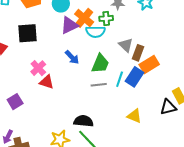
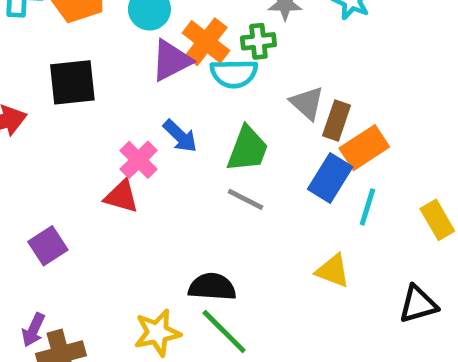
pink cross: (38, 68) -> (139, 160), moved
cyan line: (120, 79) -> (367, 207), moved
gray line: (99, 85) -> (246, 199), turned 35
black triangle: (168, 107) -> (418, 304), moved

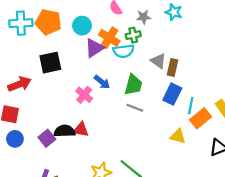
orange rectangle: (364, 148) -> (200, 118), moved
red triangle: (121, 196) -> (81, 130), moved
black semicircle: (212, 287) -> (64, 131), moved

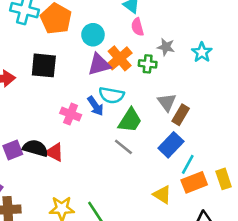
cyan semicircle: (124, 51) -> (111, 95), moved
pink cross: (84, 95) -> (71, 114), turned -35

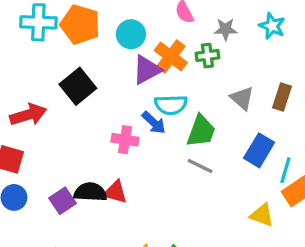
black square: (44, 65) -> (78, 86), turned -32
brown rectangle: (181, 115) -> (282, 97), moved

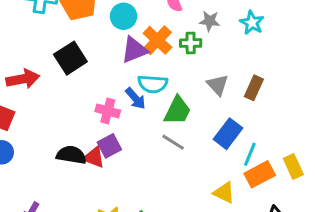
purple square: (63, 201) -> (109, 146), moved

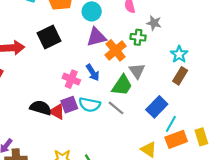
cyan star: (252, 23) -> (179, 54), moved
orange cross: (157, 40) -> (116, 50), moved
cyan semicircle: (153, 84) -> (90, 105), moved
gray triangle: (218, 85) -> (137, 71), moved

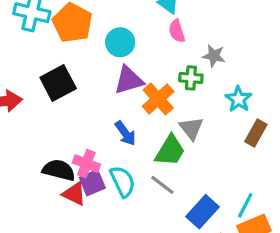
cyan star: (179, 54) -> (239, 99), moved
pink cross: (71, 79) -> (86, 164), moved
cyan semicircle: (90, 105) -> (123, 182), turned -125
blue rectangle: (157, 107) -> (203, 212), moved
black semicircle: (41, 108) -> (59, 170), moved

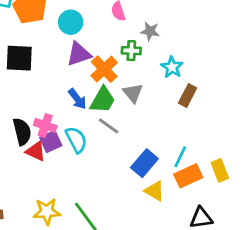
black square: (58, 83) -> (19, 58), turned 32
green trapezoid: (170, 151) -> (103, 100), moved
black semicircle: (59, 170) -> (22, 132), turned 64
gray line: (162, 185) -> (109, 126), moved

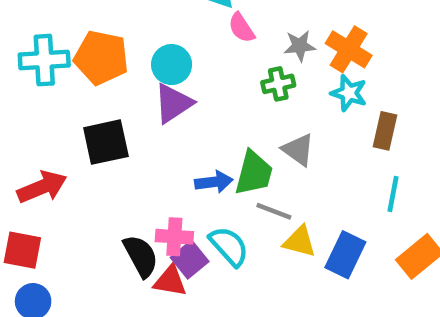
purple triangle: (79, 54) -> (173, 103), moved
orange cross: (104, 69) -> (349, 49), moved
blue arrow: (77, 99) -> (214, 182), turned -45
cyan line: (180, 157) -> (393, 194), moved
yellow triangle: (154, 191) -> (300, 242), moved

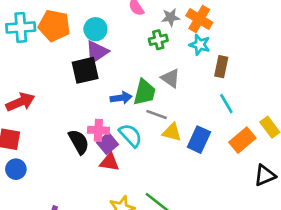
black square: (106, 142) -> (85, 70), moved
cyan line: (393, 194) -> (226, 104), turned -40
red triangle: (170, 281) -> (109, 162), moved

